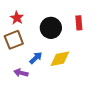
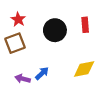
blue arrow: (36, 58) -> (42, 73), moved
yellow diamond: (60, 59) -> (84, 69), moved

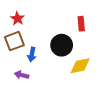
black circle: (55, 30) -> (62, 45), moved
blue arrow: (42, 73) -> (32, 54), moved, turned 144

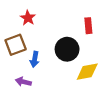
red star: (17, 18) -> (28, 18), moved

